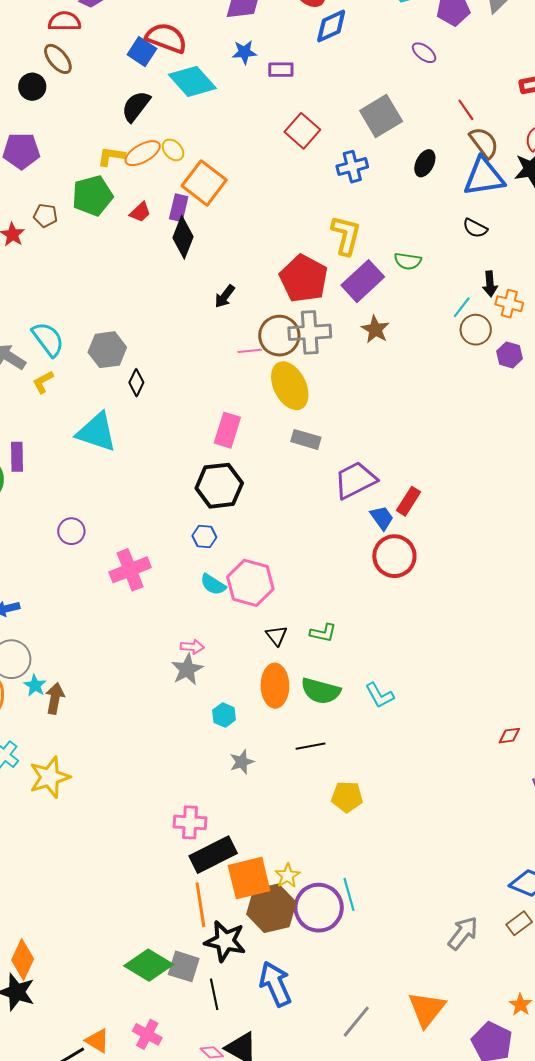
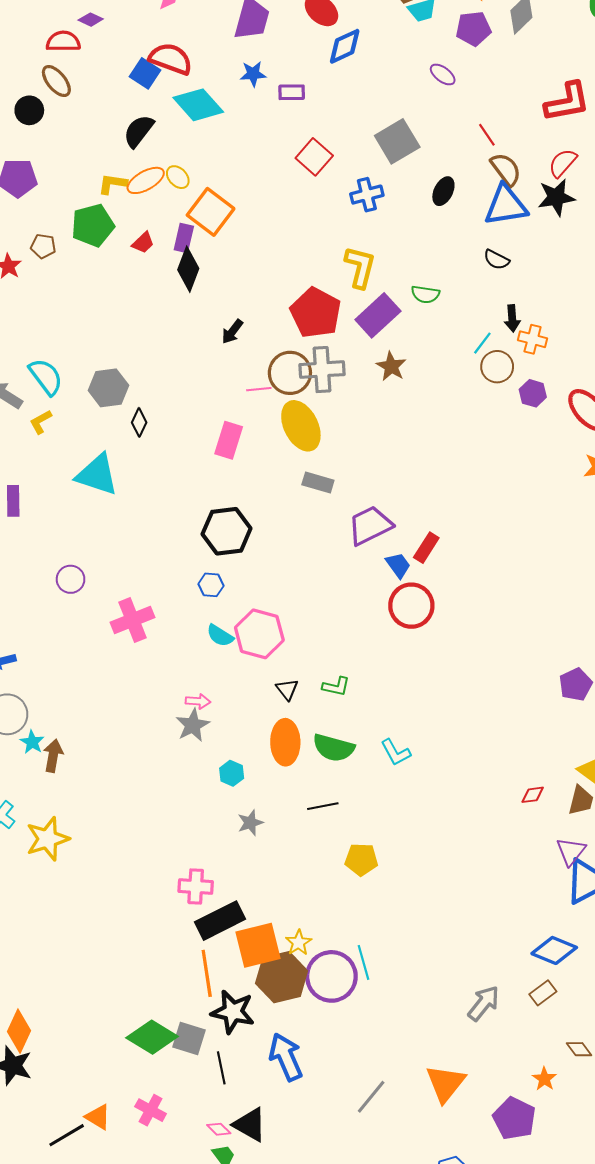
pink rectangle: (227, 430) -> (229, 440), moved

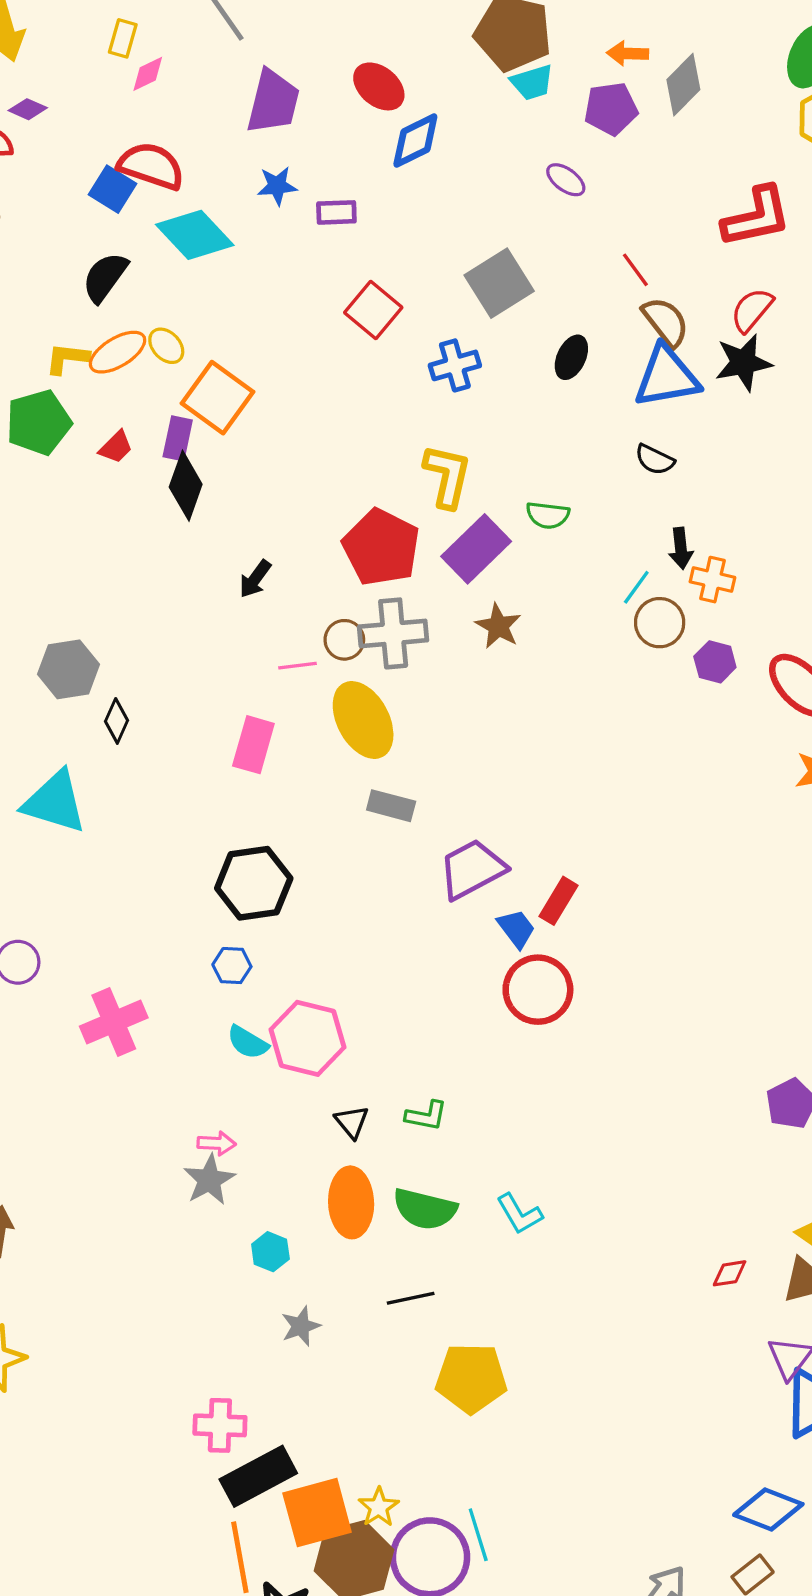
brown circle: (290, 373) -> (344, 640), size x0.6
yellow pentagon: (361, 859) -> (471, 1378), size x1.4

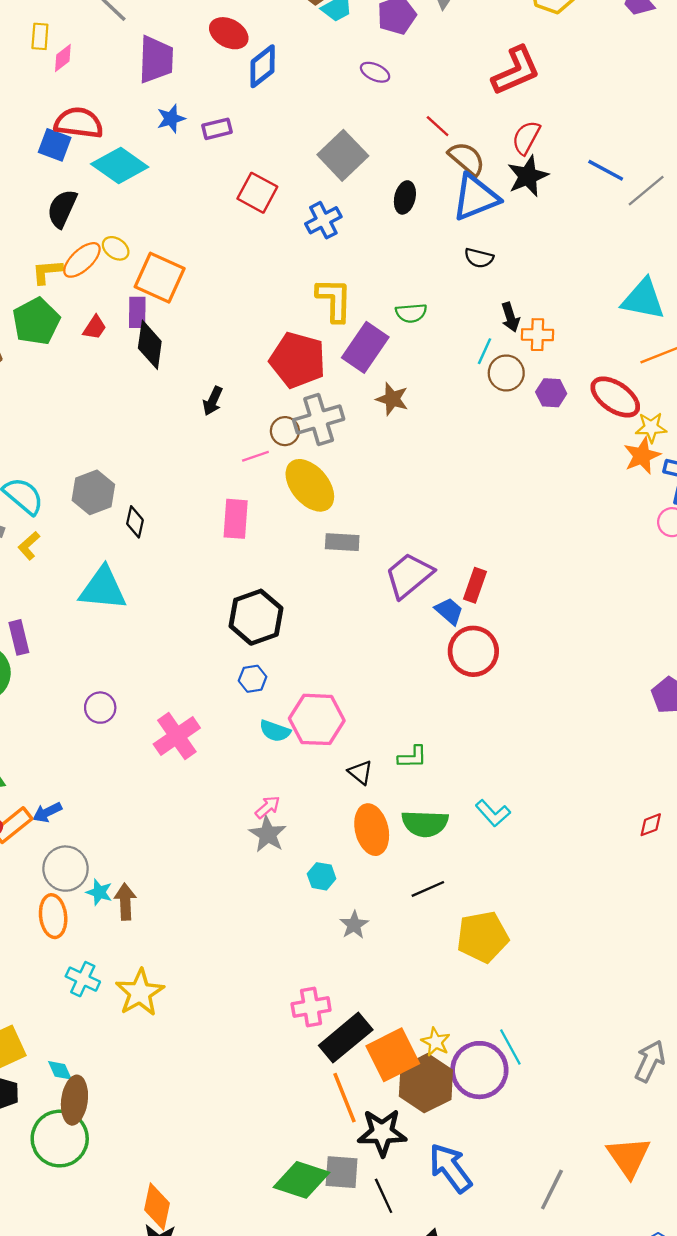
pink arrow: (217, 1143) -> (268, 807), turned -32

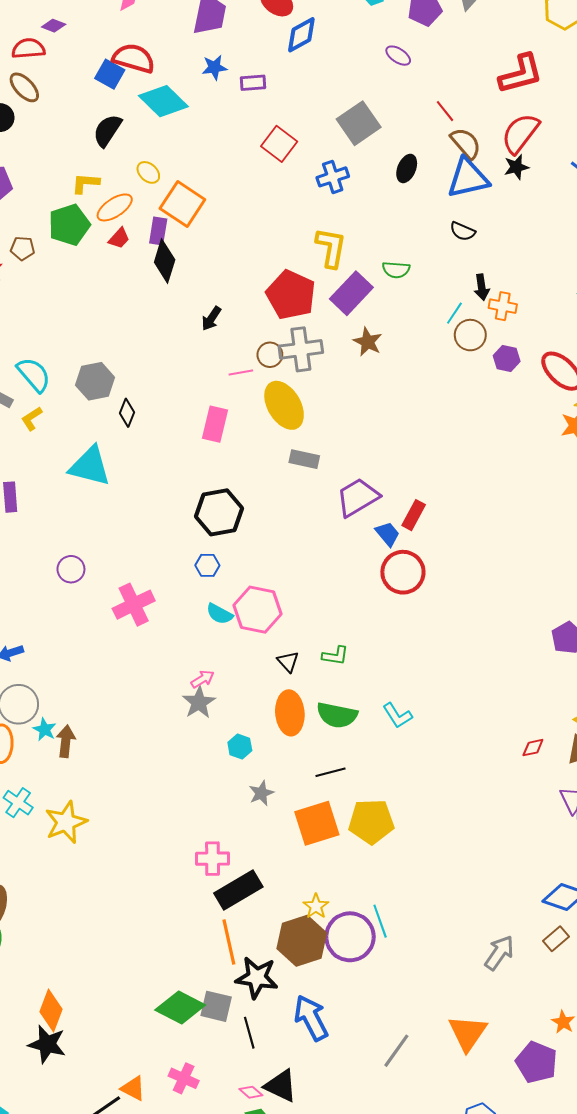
red semicircle: (526, 138) -> (520, 133), size x1.4
black star: (528, 176) -> (516, 167), size x0.7
orange ellipse: (82, 260) -> (115, 207), moved
orange square: (393, 1055) -> (317, 823), moved

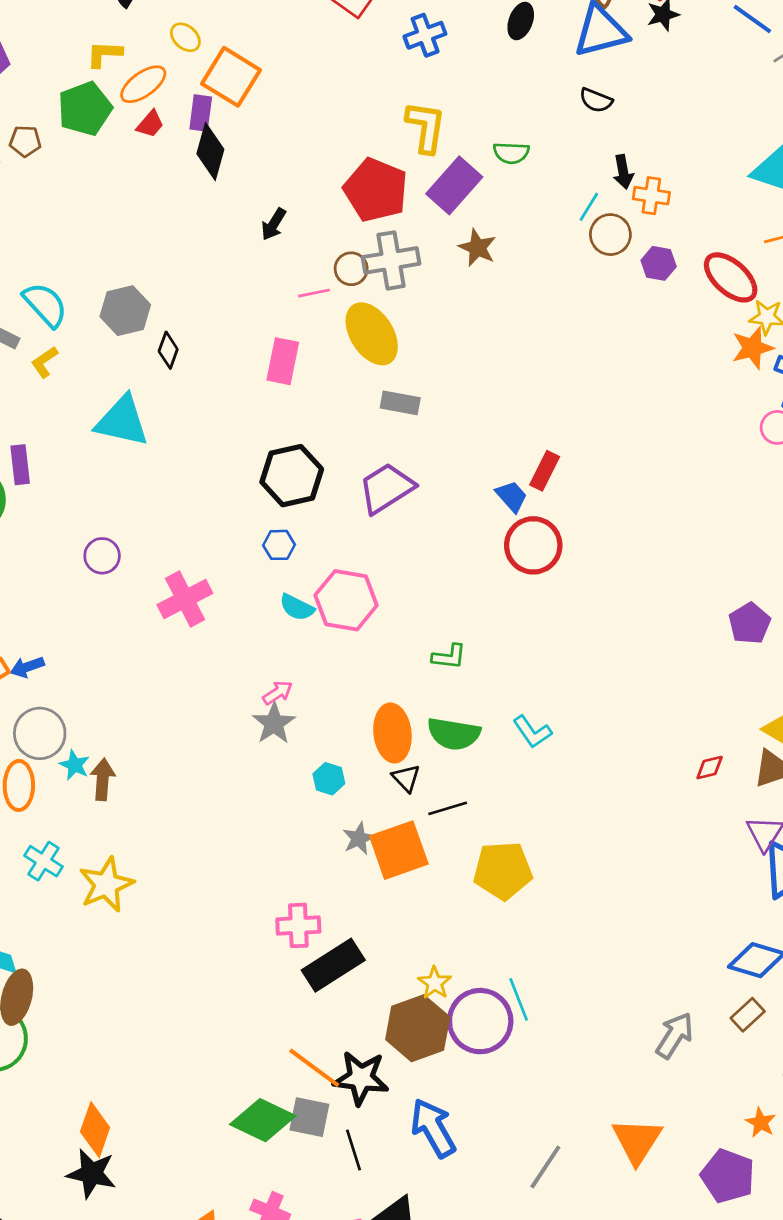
purple trapezoid: (358, 497) -> (386, 488), moved
black triangle: (288, 662) -> (406, 778), moved
orange square: (317, 823) -> (399, 850), moved
orange line: (229, 942) -> (314, 1068), moved, turned -39

